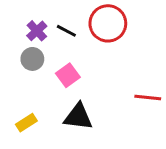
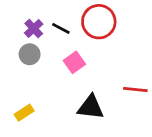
pink square: (68, 75) -> (74, 62), moved
black triangle: (78, 117) -> (91, 107), moved

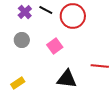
purple cross: (34, 28) -> (25, 12), moved
black line: (61, 28) -> (46, 10), moved

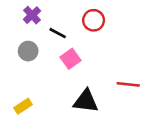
black line: (46, 10) -> (58, 33), moved
red circle: (73, 16) -> (94, 20), size x0.7

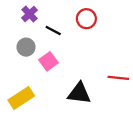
pink square: (70, 59) -> (49, 61), moved
yellow rectangle: (23, 106) -> (21, 98), size x1.5

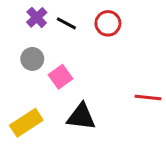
black line: (53, 31) -> (66, 23), moved
black triangle: (79, 93) -> (81, 117), moved

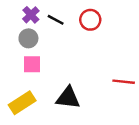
gray circle: (32, 59) -> (28, 38), moved
pink square: (60, 77) -> (32, 64), moved, turned 36

